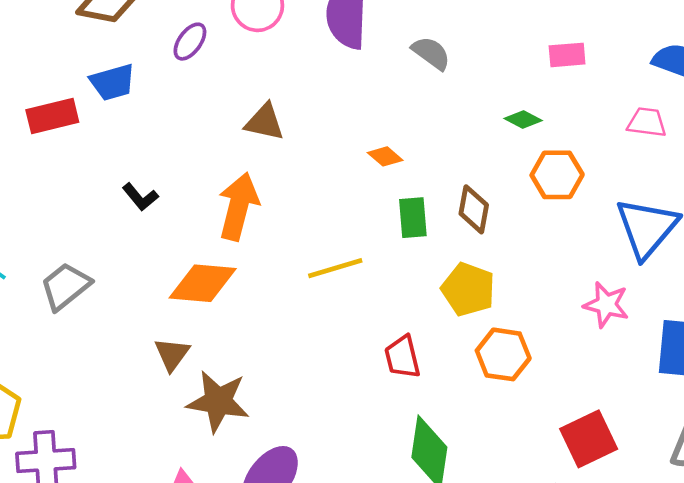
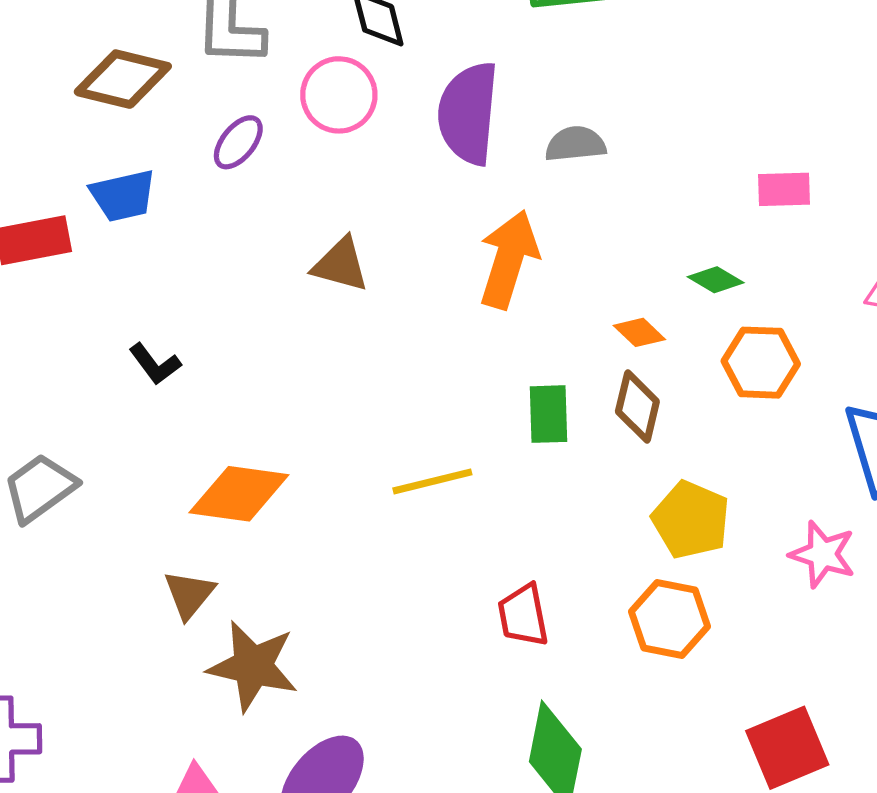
gray semicircle: (431, 53) -> (575, 144), moved, turned -45
orange diamond: (385, 156) -> (639, 332), moved
orange arrow: (238, 206) -> (509, 259), moved
yellow pentagon: (468, 289) -> (691, 520), moved

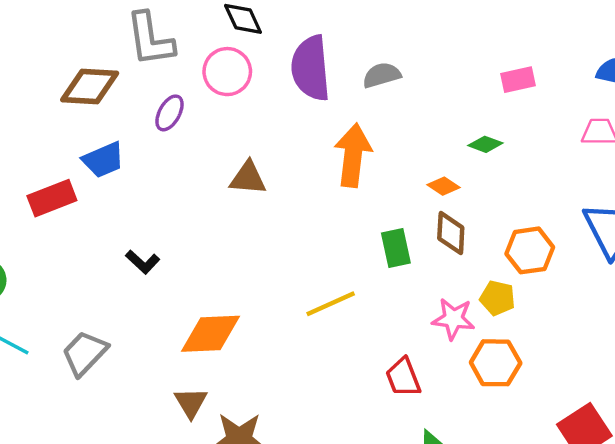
orange hexagon: (761, 363) -> (530, 250), moved
yellow pentagon: (691, 520) -> (498, 298), size x0.7
pink star: (823, 554) -> (453, 319), moved

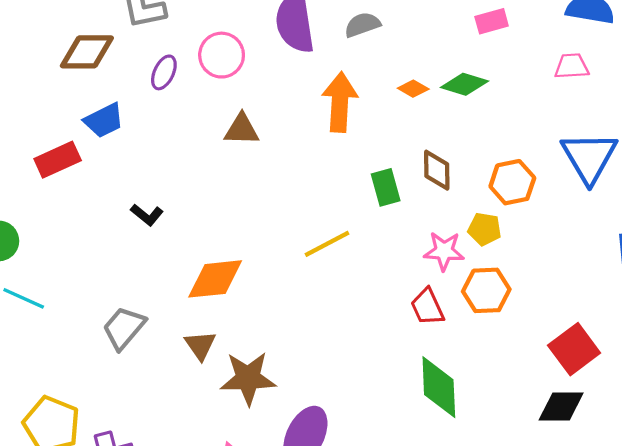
pink circle: (227, 72) -> (222, 55), moved
green diamond: (485, 144) -> (464, 84), size x1.4
orange diamond: (444, 186) -> (413, 89), moved
gray trapezoid: (85, 353) -> (124, 328), moved
red trapezoid: (403, 377) -> (427, 307), moved

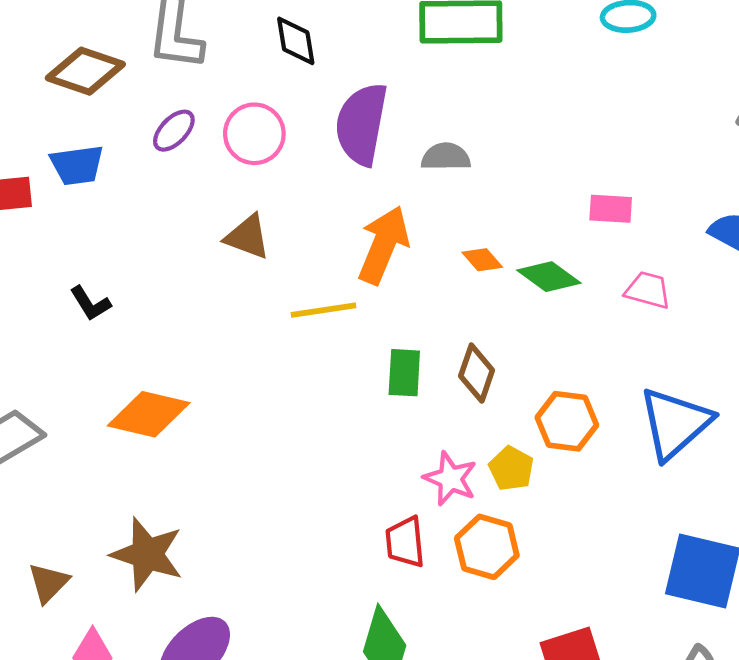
pink trapezoid: (572, 66) -> (648, 290), moved
yellow line: (327, 244) -> (324, 310), moved
brown triangle: (200, 345) -> (48, 583), moved

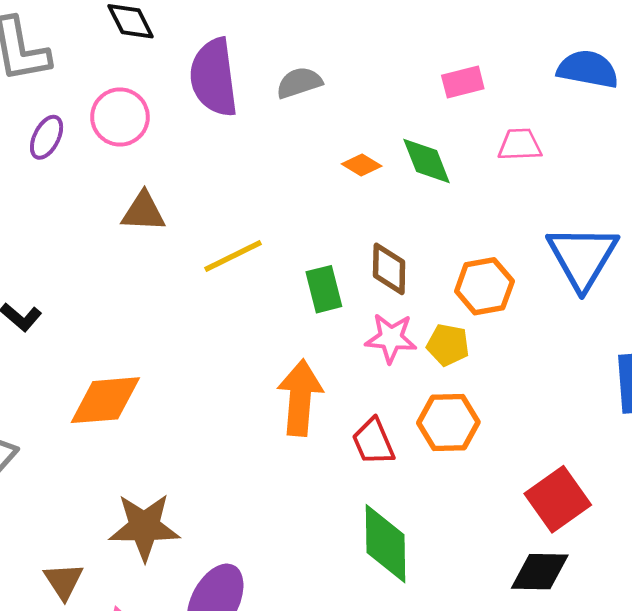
orange arrow: (383, 245) -> (300, 398), moved
green diamond: (549, 277) -> (427, 161), turned 50
pink star: (450, 479) -> (391, 338), moved

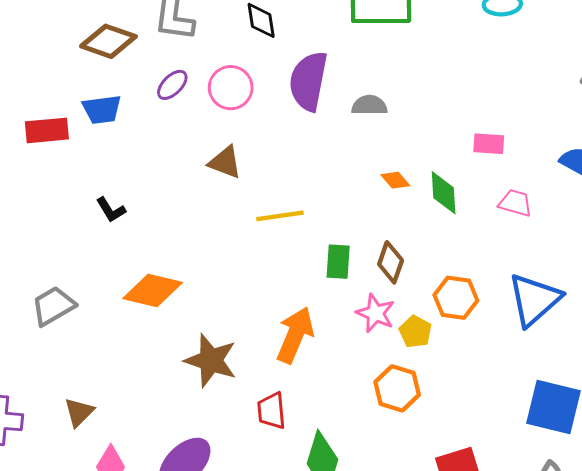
red trapezoid: (373, 442) -> (271, 411), moved
brown star: (144, 527) -> (211, 360), moved

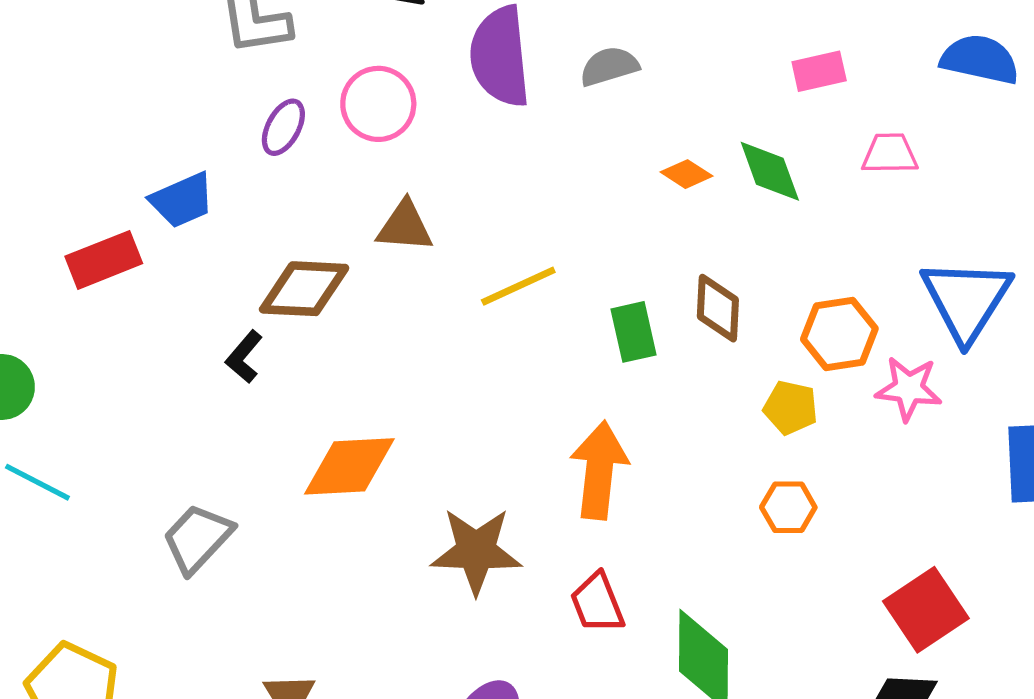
brown diamond: (108, 41) -> (304, 289), moved
black L-shape: (111, 210) -> (244, 357), turned 88
pink star: (375, 313) -> (909, 389), moved
orange hexagon: (397, 388) -> (788, 507), size x0.7

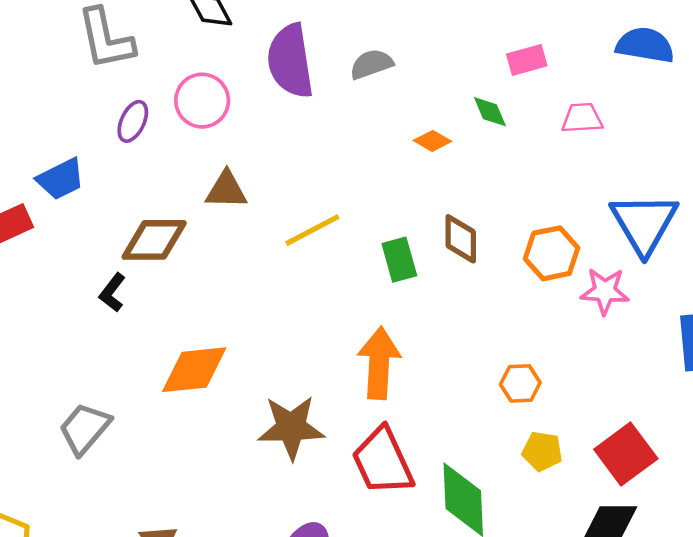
green diamond: (770, 171) -> (490, 112), moved, size x0.7
yellow pentagon: (791, 408) -> (542, 451), moved
red trapezoid: (597, 603) -> (383, 461), size x1.5

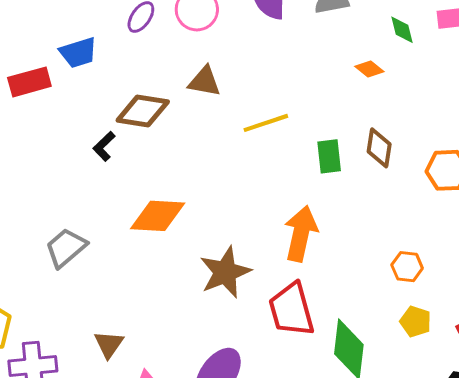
green diamond: (490, 112) -> (402, 30), moved
brown star: (291, 427) -> (225, 272), turned -30

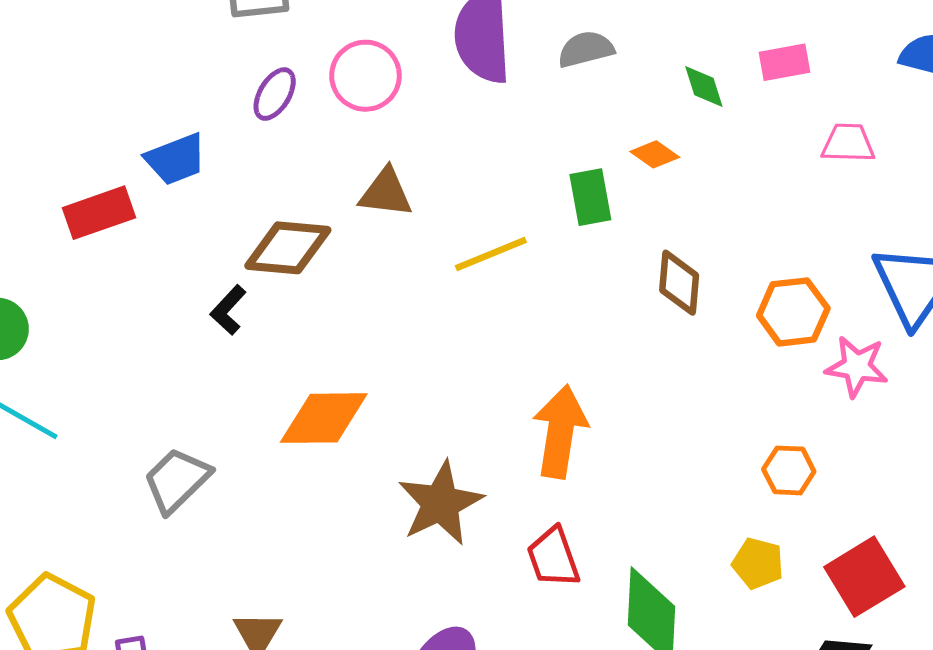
green rectangle: (329, 156) -> (590, 197), moved
orange hexagon: (407, 267) -> (789, 470), moved
red trapezoid: (291, 310) -> (553, 557), size x0.7

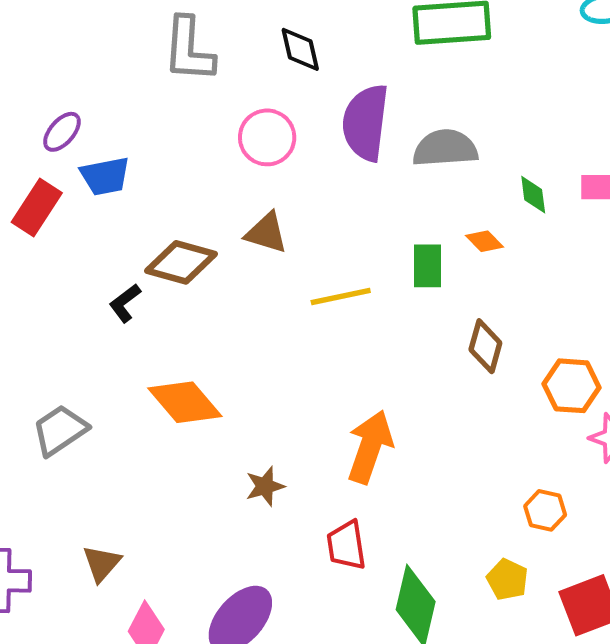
gray semicircle: (586, 49) -> (445, 148), size x1.4
purple ellipse: (275, 94) -> (62, 132), moved
red rectangle: (99, 213) -> (37, 207), turned -48
orange diamond: (324, 418) -> (185, 402), turned 40
brown star: (440, 503) -> (265, 486), size x0.6

